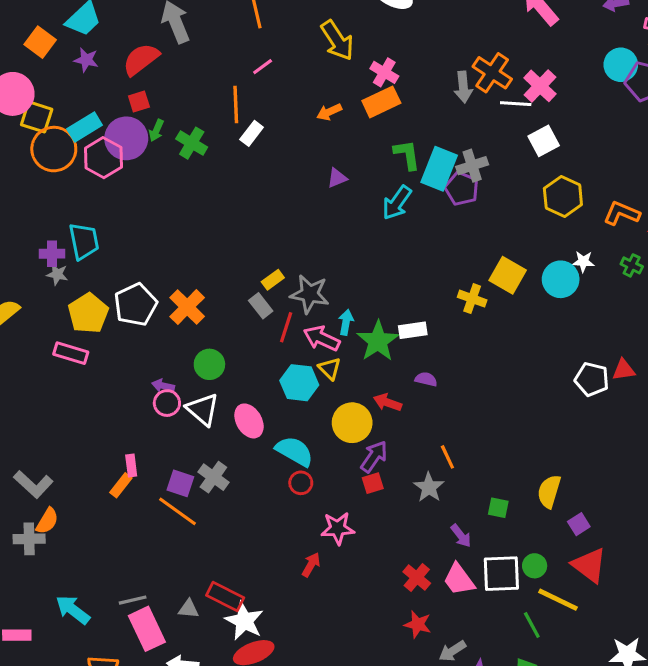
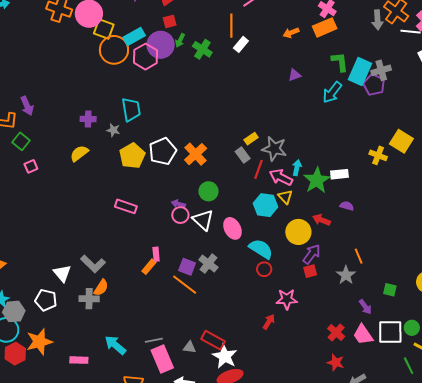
purple cross: (52, 254) -> (88, 119), moved
pink rectangle: (71, 353) -> (126, 206), moved

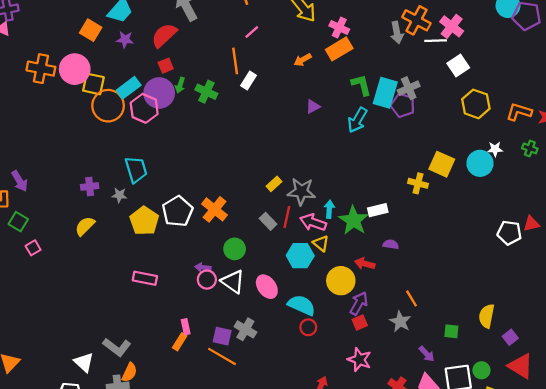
gray rectangle: (243, 155) -> (268, 221), moved
pink star: (287, 299) -> (359, 360), moved, turned 30

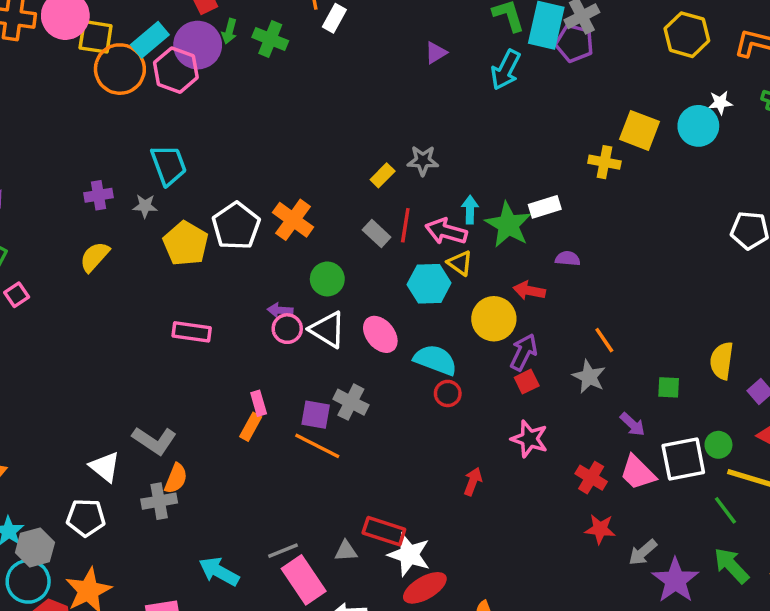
gray star: (301, 192) -> (423, 161), moved, size x0.7

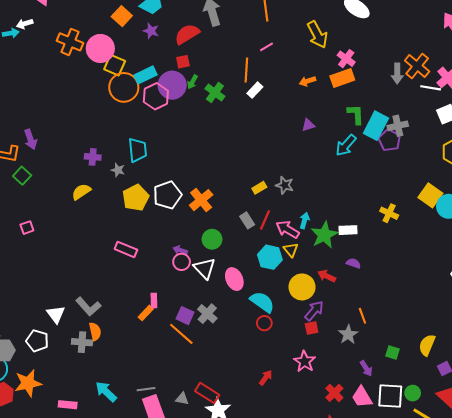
yellow square: (639, 130) -> (430, 195), moved
pink square: (17, 295) -> (27, 228), moved
orange semicircle: (176, 478) -> (95, 332), turned -48

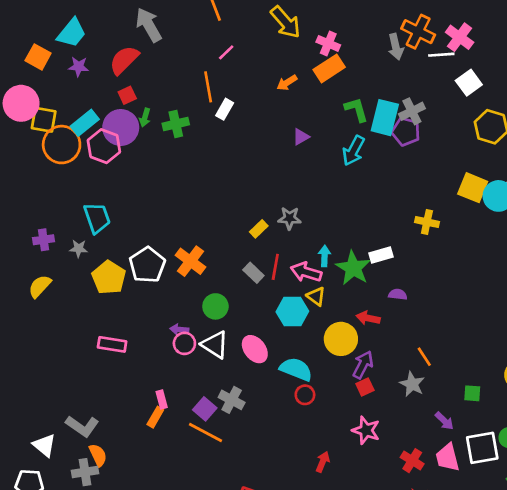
green cross: (215, 93) -> (176, 124), turned -36
purple square: (185, 316) -> (205, 409), turned 30
pink trapezoid: (362, 397) -> (448, 457), turned 30

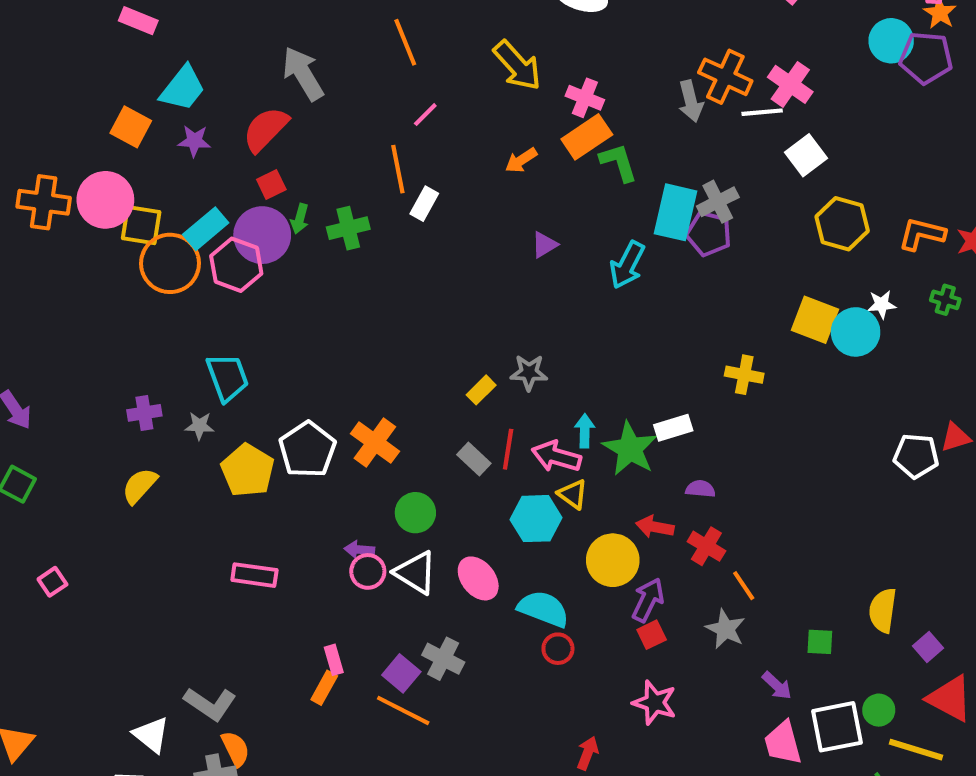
green L-shape: (356, 110) -> (619, 162), moved
red cross: (412, 461) -> (706, 546), moved

